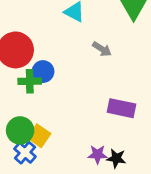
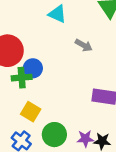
green circle: (20, 130) -> (54, 135), moved
yellow square: (39, 136) -> (31, 112), moved

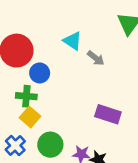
cyan triangle: (57, 14) -> (73, 41), moved
green cross: (22, 78) -> (26, 96), moved

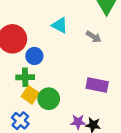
gray arrow: (96, 58) -> (94, 37), moved
green circle: (50, 145) -> (49, 99), moved

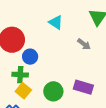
cyan triangle: (60, 25) -> (56, 22), moved
green circle: (49, 99) -> (53, 91), moved

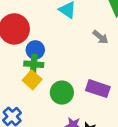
green cross: (20, 75) -> (34, 64), moved
yellow square: (23, 91) -> (32, 80), moved

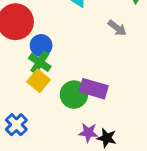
green cross: (34, 64) -> (40, 62), turned 30
purple rectangle: (98, 89) -> (94, 89), moved

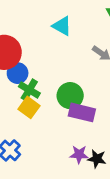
blue circle: (41, 45) -> (18, 73), moved
green circle: (74, 95) -> (70, 96), moved

